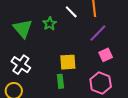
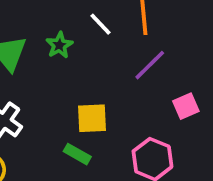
pink square: (106, 55) -> (186, 106), moved
green rectangle: (60, 81) -> (77, 154), turned -56

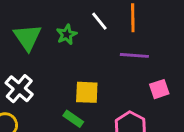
purple line: (150, 65) -> (134, 55), turned 44

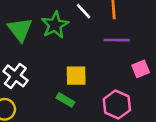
green star: (67, 34) -> (55, 25), size x1.5

